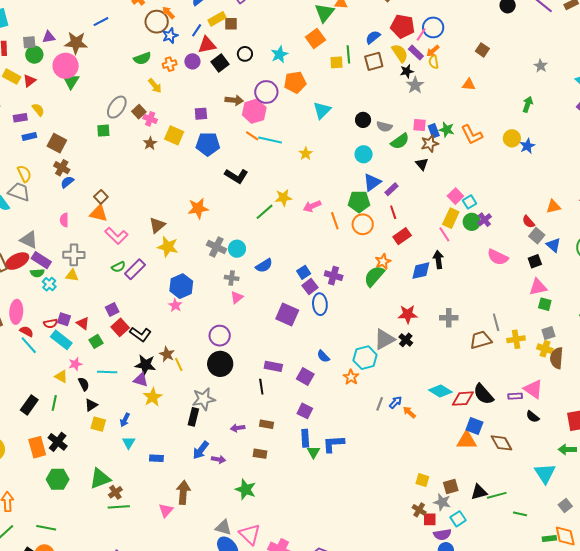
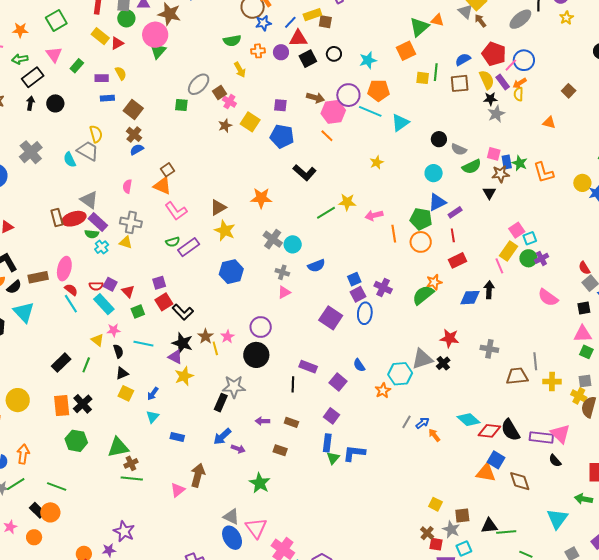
cyan line: (270, 140) -> (370, 111), moved
pink star: (175, 305) -> (228, 337), moved
purple rectangle: (515, 396) -> (541, 437), size x1.6

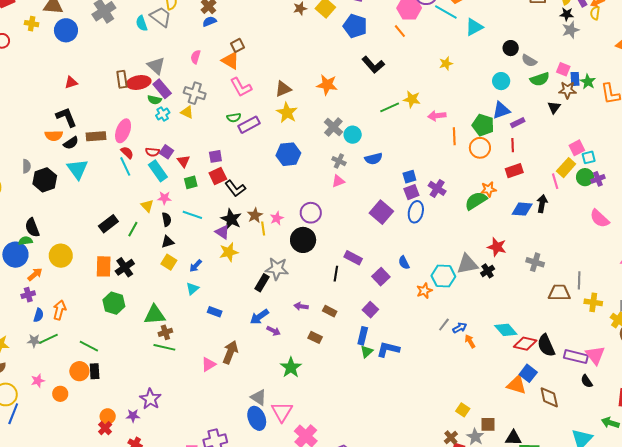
black rectangle: (37, 510) -> (95, 371), moved, turned 35

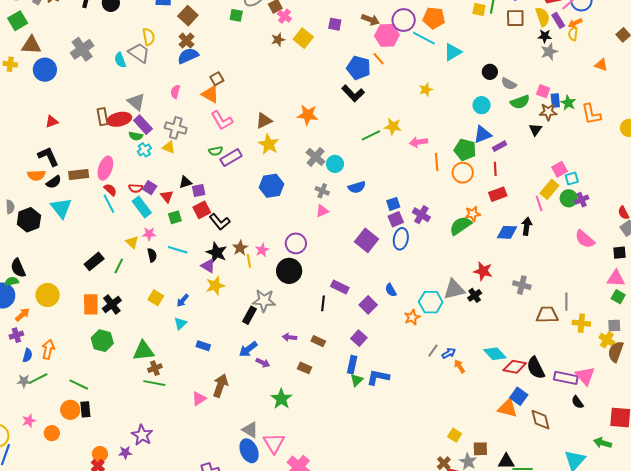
blue semicircle: (209, 21) -> (188, 56), size x1.5
blue pentagon: (355, 26) -> (359, 68), moved
black triangle: (168, 242) -> (185, 182), moved

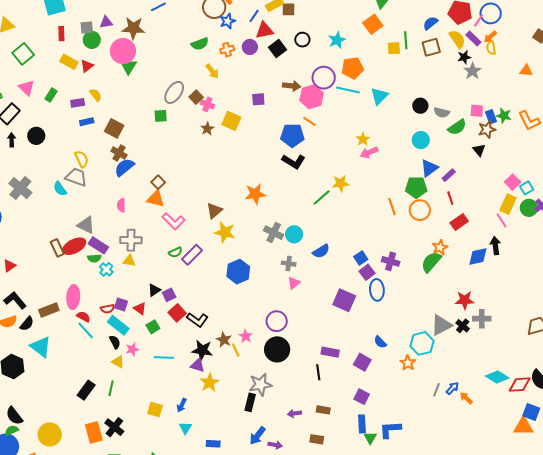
pink arrow: (419, 142) -> (369, 152), moved
black semicircle: (152, 255) -> (115, 342), moved
gray cross: (522, 285) -> (482, 319), moved

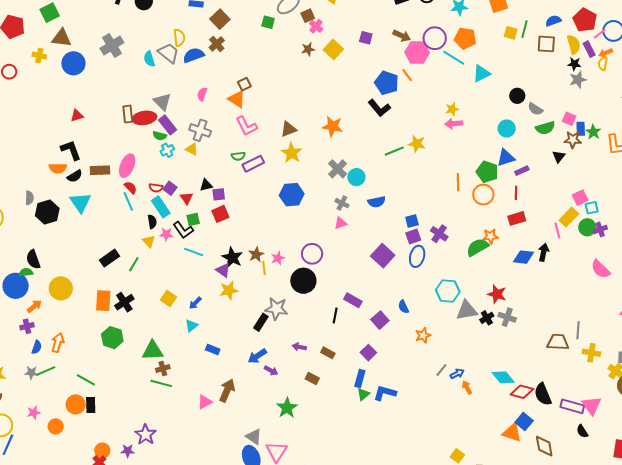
blue semicircle: (124, 167) -> (193, 55), moved
black L-shape: (197, 320) -> (183, 230), moved
cyan hexagon: (422, 343) -> (448, 291), moved

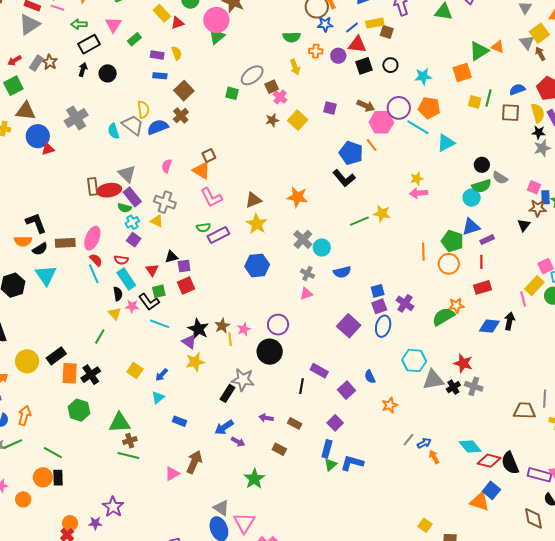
red triangle: (77, 116) -> (48, 149), moved
green semicircle: (545, 128) -> (481, 186), moved
purple square: (170, 188) -> (134, 240), moved
black rectangle: (109, 258) -> (56, 356), moved
brown diamond: (544, 446) -> (534, 518), moved

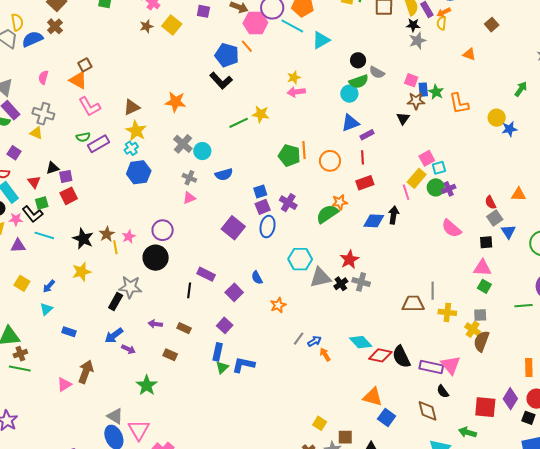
cyan cross: (132, 222) -> (131, 148), moved
green pentagon: (452, 241) -> (289, 155), moved
purple triangle: (189, 342) -> (18, 246), moved, turned -35
red star: (463, 363) -> (349, 260), turned 30
blue square: (491, 490) -> (387, 417), moved

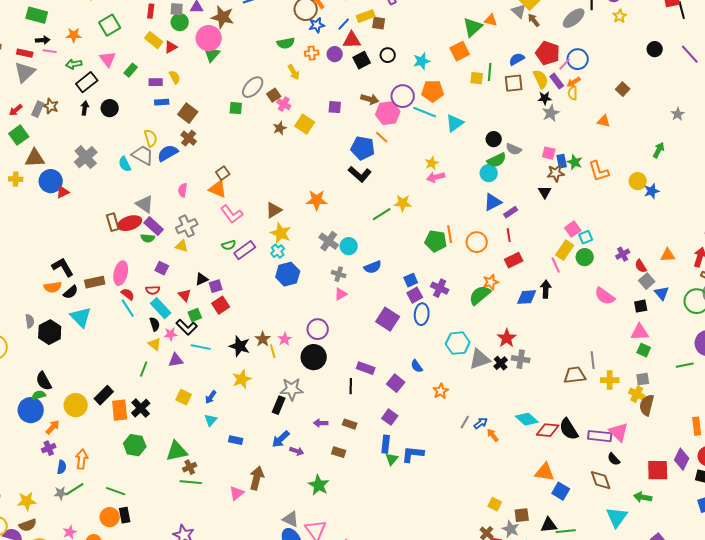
gray cross: (43, 114) -> (187, 226), turned -35
purple cross: (449, 189) -> (623, 254), moved

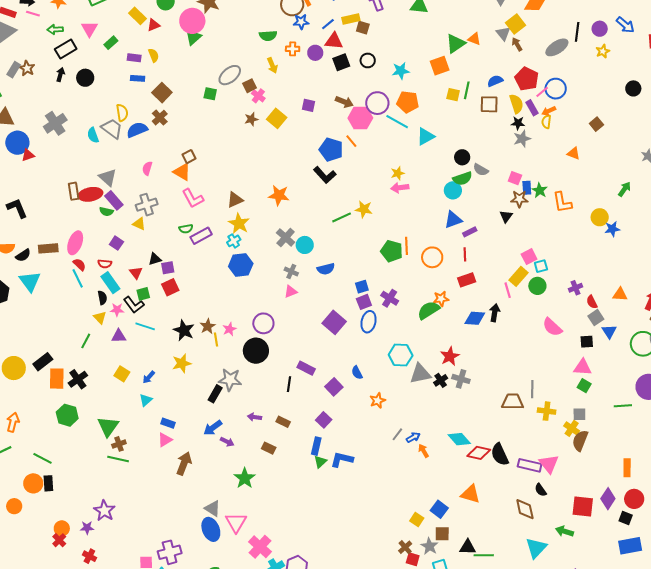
black L-shape: (63, 267) -> (17, 208), moved
green triangle: (177, 451) -> (108, 426), turned -50
blue square: (561, 491) -> (439, 509), moved
pink triangle: (237, 493) -> (165, 440), moved

